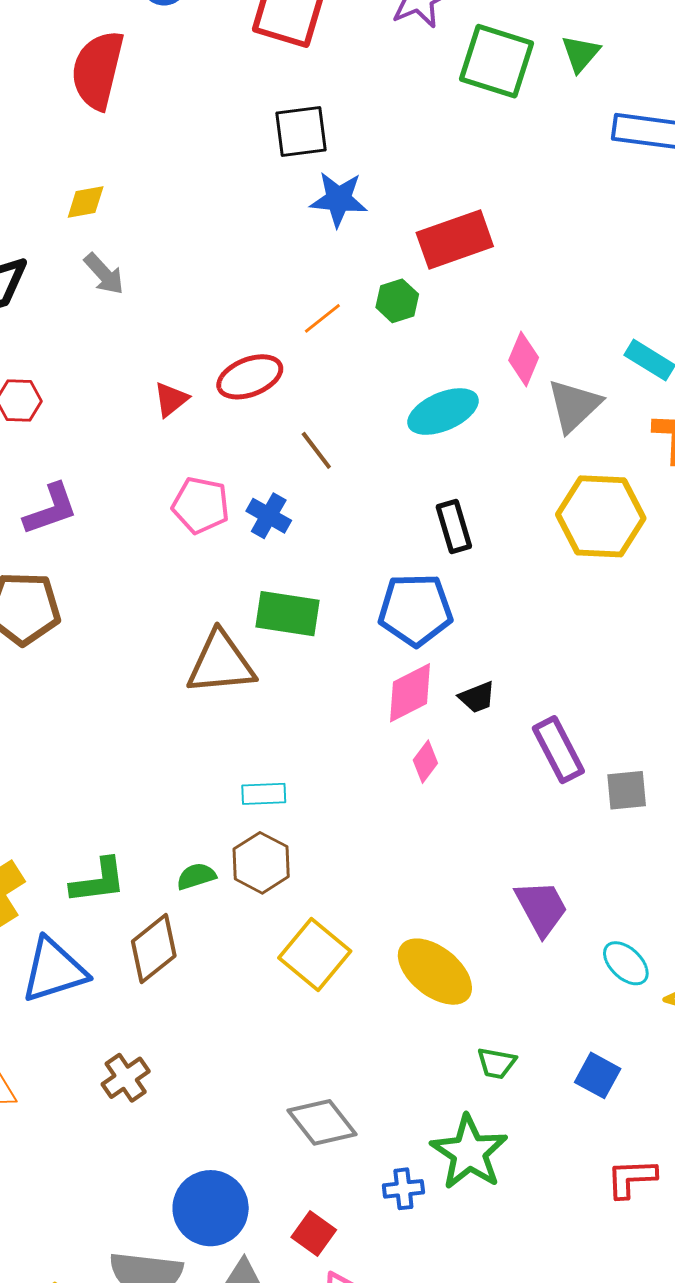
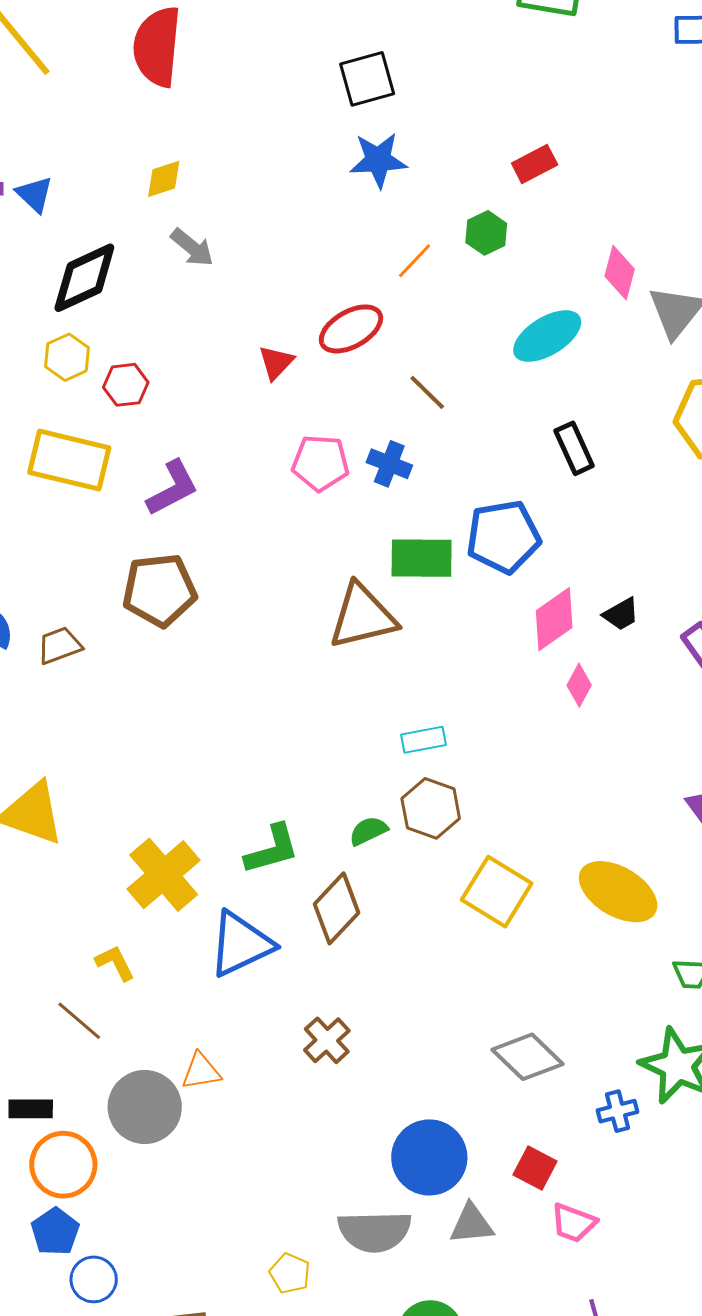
blue star: (339, 199) -> (378, 160), moved
red rectangle: (455, 239) -> (535, 164), size x0.6
blue pentagon: (415, 610) -> (503, 537), moved

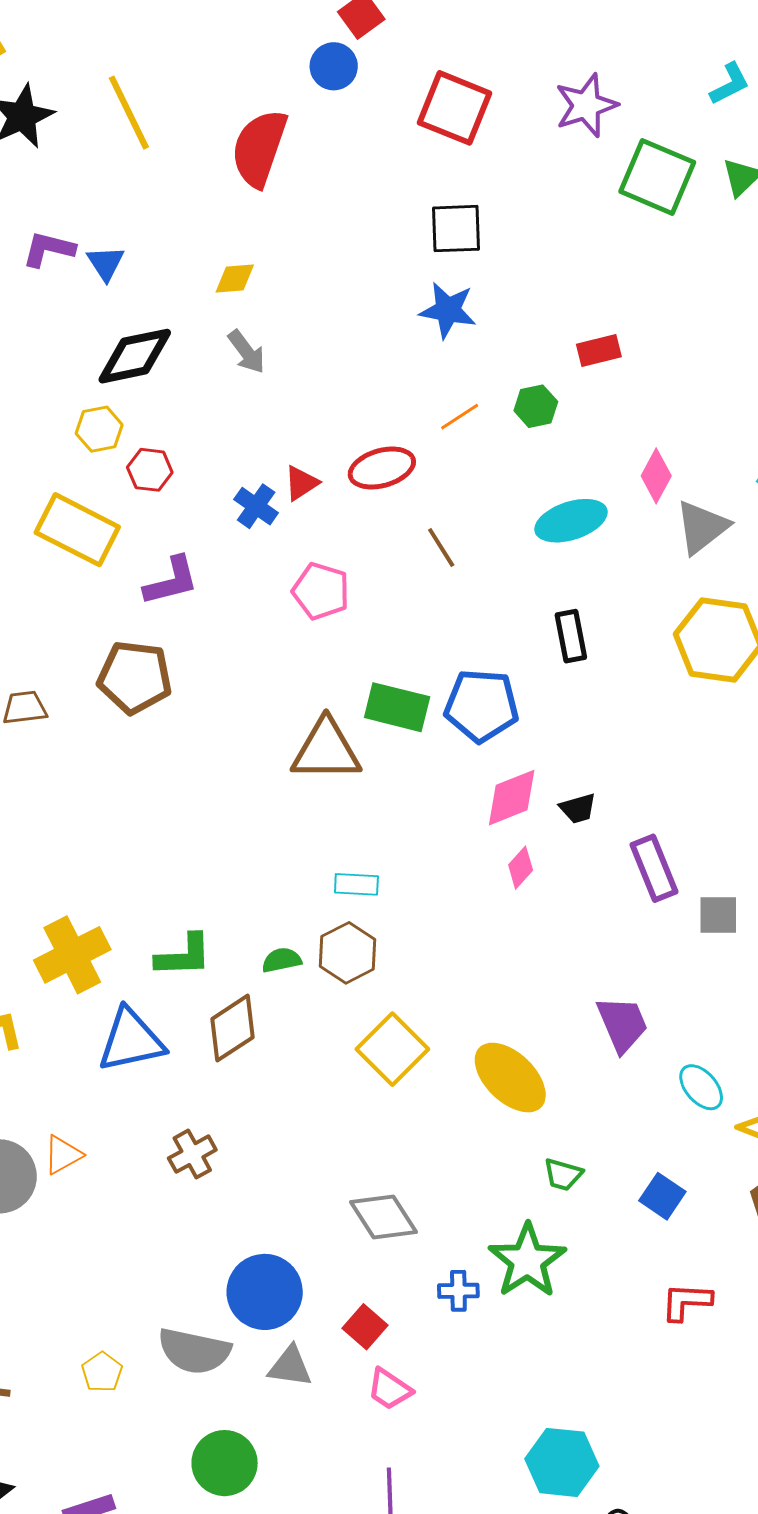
blue cross: (389, 464) -> (256, 506), moved
orange triangle: (201, 1071) -> (63, 1155), turned -33

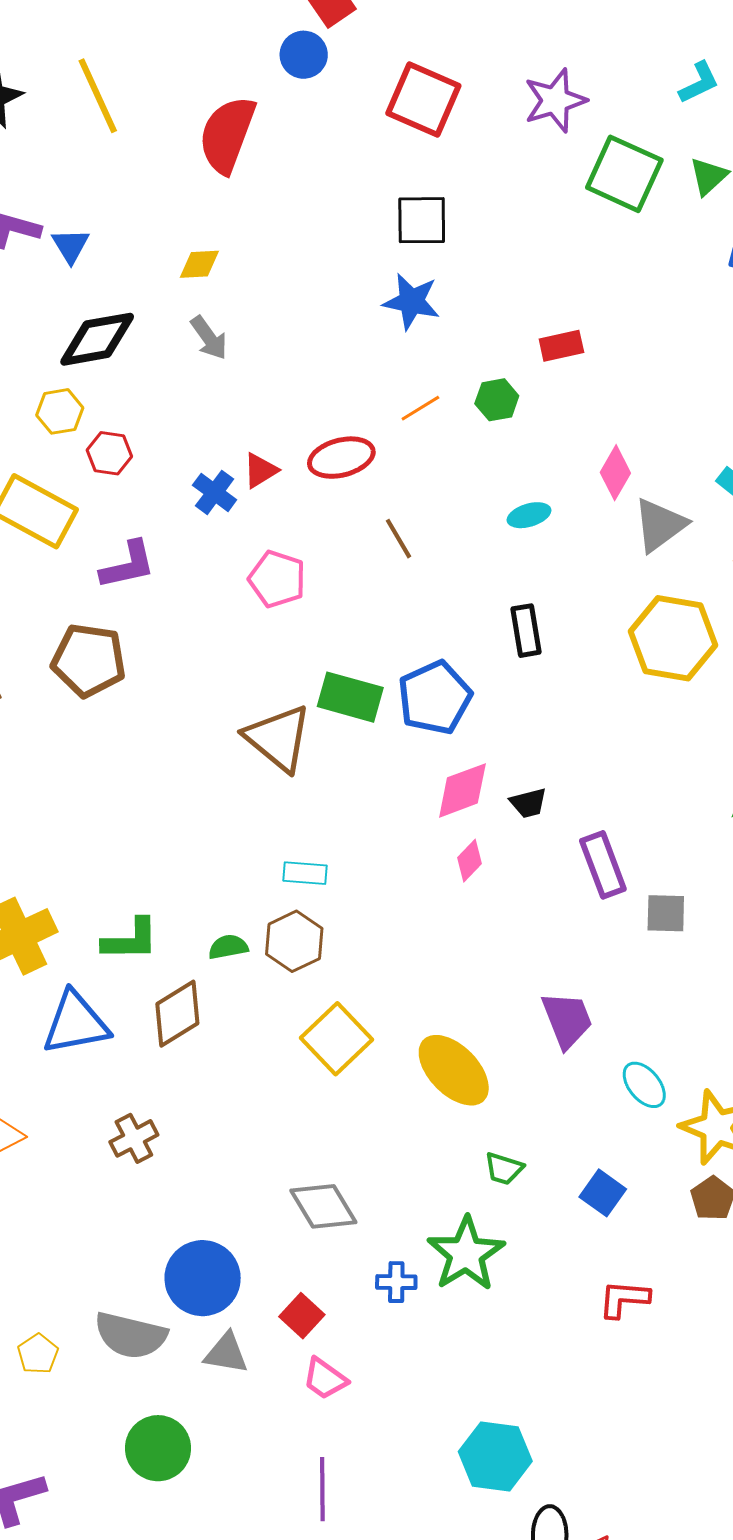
cyan ellipse: (571, 521) -> (529, 515), size x0.6
blue pentagon: (482, 706) -> (435, 698), turned -30
brown triangle: (326, 750) -> (278, 738), turned 38

